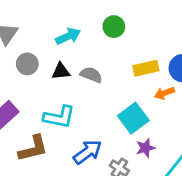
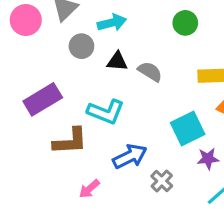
cyan arrow: (68, 36) -> (112, 23), moved
purple star: (145, 148) -> (208, 159), moved

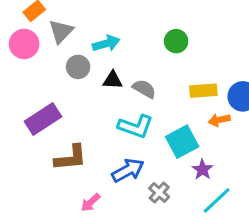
cyan L-shape: (106, 112) -> (135, 126), moved
purple star: (208, 159) -> (202, 170), turned -30

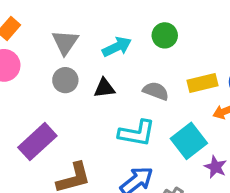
gray triangle: (61, 31) -> (65, 42), moved
cyan arrow: (106, 43) -> (117, 47), moved
gray semicircle: (144, 89) -> (156, 91), moved

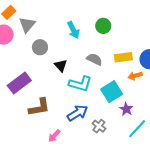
gray triangle: (65, 42) -> (27, 25), moved
cyan arrow: (117, 47) -> (73, 30), turned 84
black triangle: (104, 88) -> (61, 65), moved, turned 48

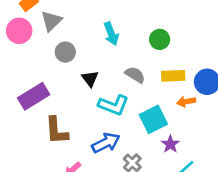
green circle: (103, 26) -> (160, 39), moved
brown L-shape: (39, 107) -> (57, 131), turned 90

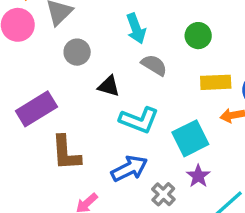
gray semicircle: (135, 75) -> (154, 65), moved
black triangle: (90, 79) -> (109, 86), turned -36
purple star: (170, 144) -> (198, 176), moved

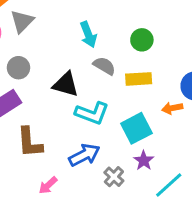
gray circle: (77, 52) -> (18, 68), moved
yellow rectangle: (216, 82) -> (139, 79), moved
black triangle: (109, 86) -> (66, 84), size x1.4

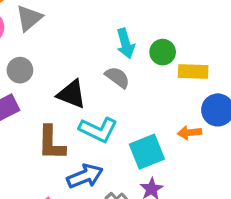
cyan arrow: (88, 35) -> (125, 43), moved
yellow rectangle: (139, 79) -> (193, 71), moved
brown L-shape: (30, 142) -> (51, 143), moved

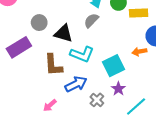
gray circle: (20, 70) -> (39, 23), moved
gray semicircle: (117, 77) -> (91, 21), turned -77

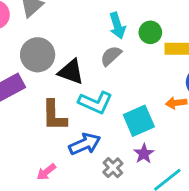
gray circle: (39, 23) -> (38, 55), size x1.5

